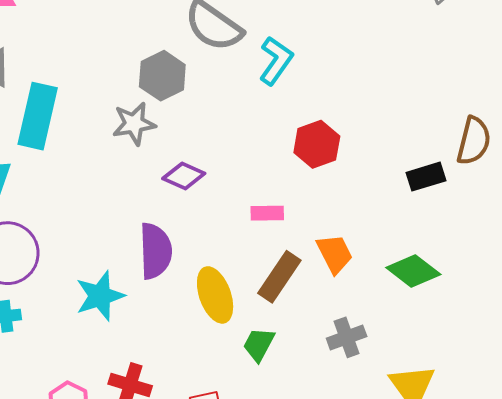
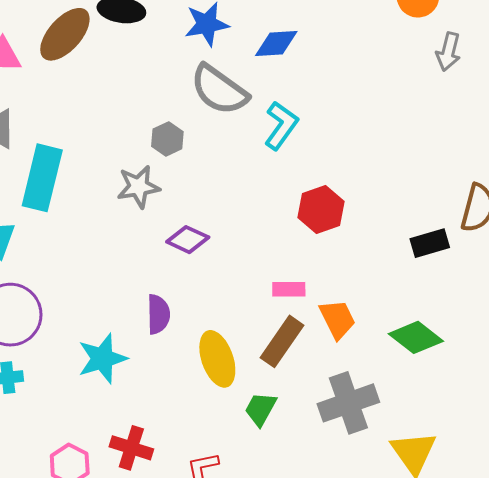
gray hexagon: (162, 76) -> (167, 139), size x0.7
pink rectangle: (267, 213) -> (289, 289), moved
purple semicircle: (155, 251) -> (158, 314), size x0.7
gray cross: (347, 337) -> (348, 403), size x1.5

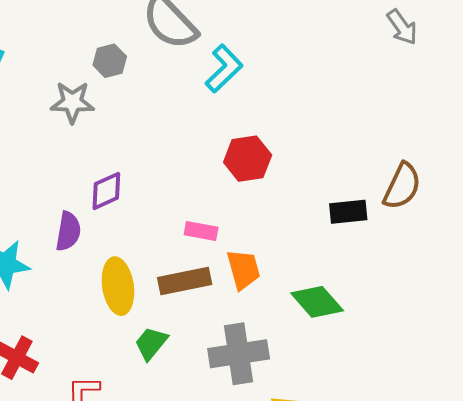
gray arrow: (448, 52) -> (402, 27), turned -60
purple diamond: (188, 240) -> (106, 191), moved, turned -60
brown rectangle: (282, 341) -> (185, 281), turned 33

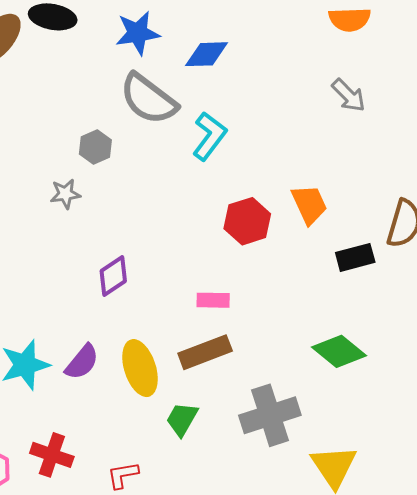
gray arrow: (402, 27) -> (348, 95), moved
gray star: (72, 102) -> (65, 194), size x0.7
purple semicircle: (68, 231) -> (82, 362), moved, turned 39
orange trapezoid: (243, 269) -> (309, 204), moved

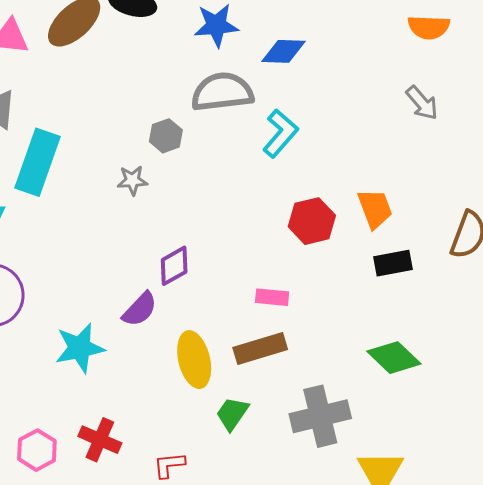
gray semicircle: (148, 99) -> (222, 92), turned 132
black rectangle: (355, 257) -> (393, 263), moved
purple semicircle: (82, 362) -> (140, 309), moved

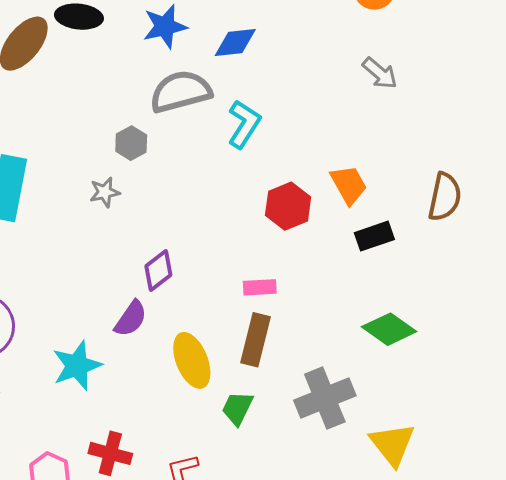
brown rectangle: (260, 348) -> (256, 340), turned -51

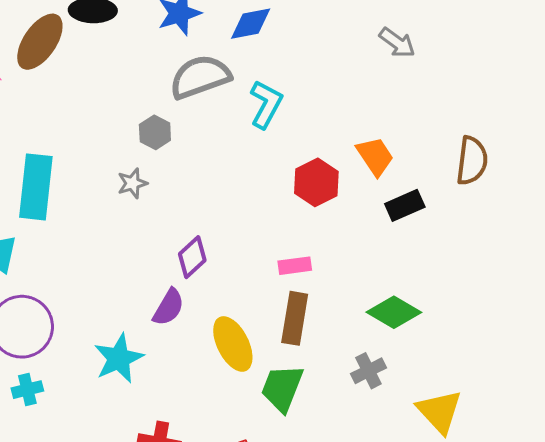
green diamond: (389, 329) -> (394, 312), moved
gray cross: (325, 398) -> (368, 371), size x0.6
green trapezoid: (237, 408) -> (282, 388), size x1.4

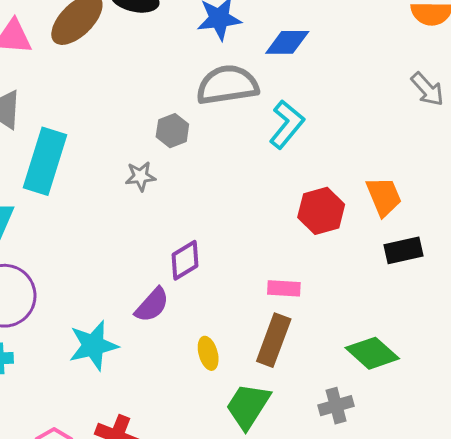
yellow ellipse: (233, 344) -> (208, 353), size x0.6

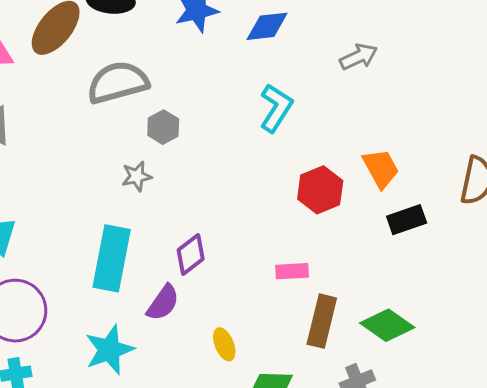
gray semicircle: (227, 85) -> (118, 82), moved
gray arrow: (427, 89) -> (359, 57), moved, turned -66
cyan rectangle: (45, 161) -> (112, 258), moved
brown rectangle: (274, 340) -> (322, 321), moved

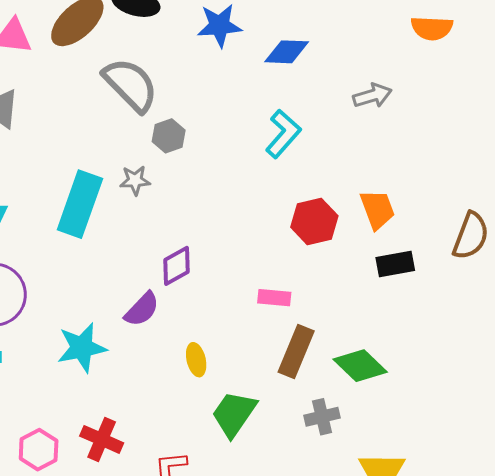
gray semicircle: (118, 82) -> (131, 85), turned 52
cyan rectangle: (112, 258) -> (80, 204), moved

